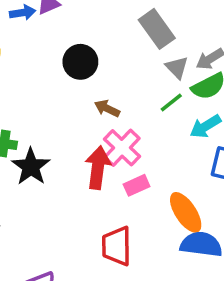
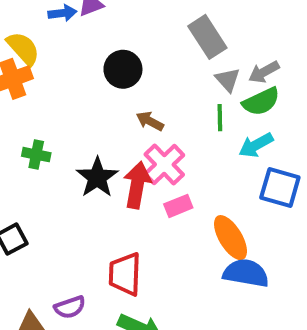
green line: (171, 103) -> (220, 118), turned -55
black star: (31, 167) -> (97, 177), moved
red trapezoid: (117, 246) -> (125, 274), moved

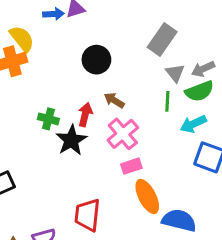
gray rectangle: (207, 37) -> (162, 39), turned 64
green cross: (36, 155) -> (48, 119), moved
red arrow: (137, 185) -> (85, 115), moved, size x0.7
orange ellipse: (230, 238) -> (147, 196), moved

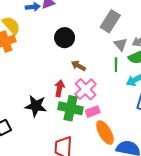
red arrow: (85, 115) -> (59, 88), moved
green cross: (48, 119) -> (70, 108), moved, size x1.6
black star: (71, 140) -> (36, 106), moved, turned -30

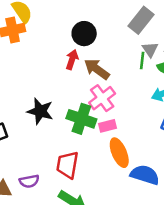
green line: (116, 65) -> (142, 60), moved
brown arrow: (78, 66) -> (97, 69), size x1.5
red arrow: (59, 88) -> (72, 60), moved

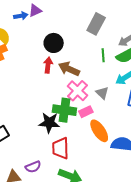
gray triangle: (150, 49) -> (102, 93), moved
black star: (40, 111) -> (49, 123), moved

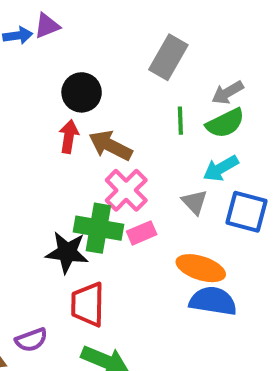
gray triangle: (102, 93) -> (195, 202), moved
orange ellipse: (99, 131) -> (201, 268), moved, turned -40

